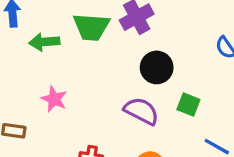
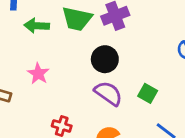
black circle: (157, 67) -> (105, 59), moved

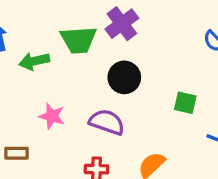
purple semicircle: (108, 93) -> (107, 122), moved

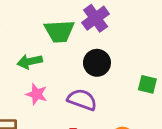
green arrow: (34, 61) -> (30, 62), moved

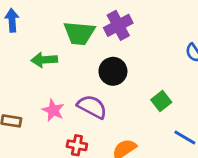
green square: (147, 84) -> (161, 101), turned 30
pink star: (37, 94) -> (53, 110), moved

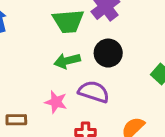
green arrow: (44, 60) -> (67, 61), moved

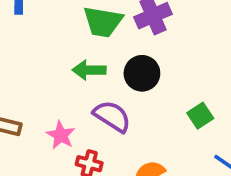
pink star: (56, 102) -> (61, 135), moved

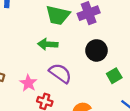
black circle: (142, 73) -> (97, 50), moved

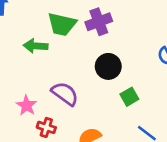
green arrow: (48, 44) -> (36, 46), moved

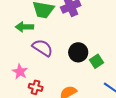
black circle: (108, 66) -> (78, 52), moved
purple semicircle: (65, 94) -> (42, 48), moved

